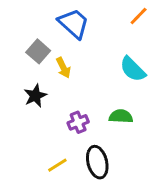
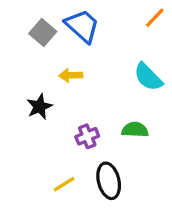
gray square: (38, 51) -> (43, 32), moved
yellow arrow: (63, 68) -> (71, 75), turned 114

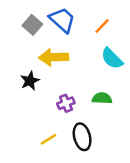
orange line: (155, 18) -> (102, 26), moved
yellow arrow: (71, 75) -> (53, 57), size x1.6

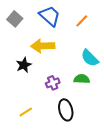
gray square: (32, 25) -> (15, 19), moved
cyan semicircle: (112, 58) -> (90, 58), moved
yellow line: (49, 139) -> (26, 112), moved

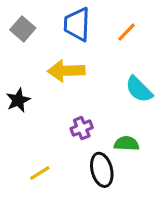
blue trapezoid: (50, 16) -> (77, 24), turned -130
black star: (24, 65) -> (18, 100), moved
green semicircle: (82, 79) -> (127, 144), moved

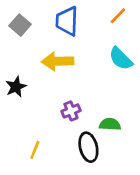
orange line: (127, 32) -> (118, 16), moved
cyan semicircle: (139, 89) -> (121, 59), moved
yellow line: (40, 173) -> (35, 150), turned -36

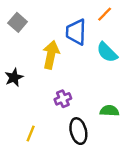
blue trapezoid: (67, 21) -> (76, 32), moved
yellow arrow: (58, 61) -> (51, 55), turned 104
green semicircle: (110, 124) -> (109, 111), moved

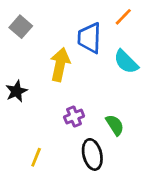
green semicircle: (109, 111) -> (115, 125), moved, turned 54

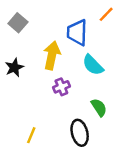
cyan semicircle: (126, 62) -> (93, 65), moved
black star: (16, 91) -> (14, 67), moved
purple cross: (74, 117) -> (61, 87), moved

